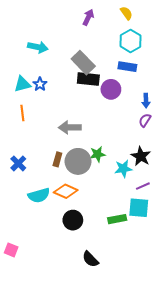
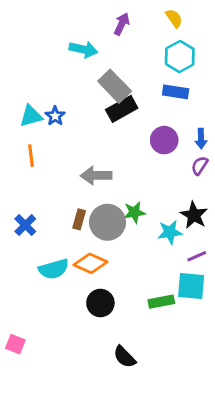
cyan arrow: (38, 47) -> (83, 49), moved
black rectangle: (88, 79) -> (122, 109), turned -35
purple circle: (111, 89) -> (164, 140), moved

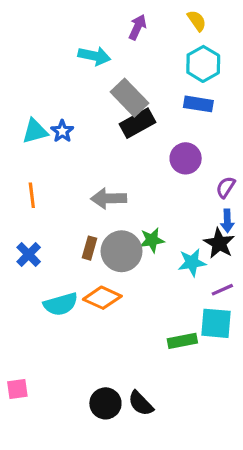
blue arrow: (201, 139) -> (227, 221), moved
orange line: (31, 156) -> (32, 195), moved
black circle: (100, 303) -> (105, 403), moved
pink square: (15, 344) -> (17, 389), turned -30

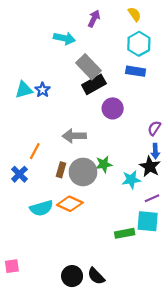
purple circle: (186, 158) -> (113, 108), moved
orange line: (32, 195) -> (35, 151), moved, turned 35

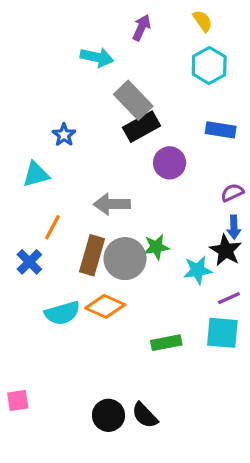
blue rectangle: (136, 71) -> (221, 130), moved
cyan triangle: (24, 90) -> (36, 174), moved
purple semicircle: (154, 128) -> (232, 193), turned 32
brown rectangle: (61, 170) -> (92, 255), size x1.6
green rectangle: (125, 233) -> (166, 343), moved

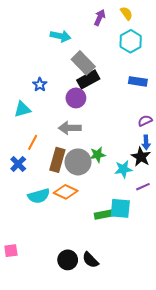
purple arrow: (141, 28) -> (100, 18), moved
purple circle: (170, 163) -> (76, 98), moved
cyan square: (222, 333) -> (120, 208), moved

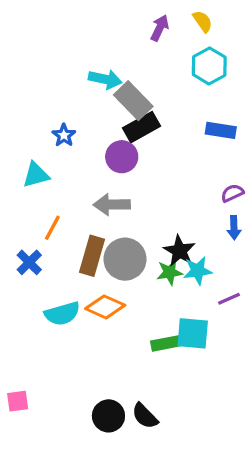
cyan arrow: (60, 36) -> (105, 79), moved
green star: (98, 155) -> (170, 272), moved
black star: (141, 157) -> (179, 251), moved

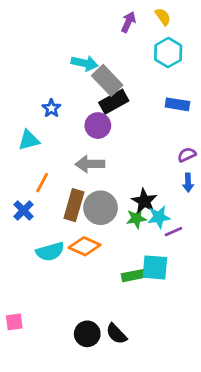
purple line: (229, 299) -> (173, 232), moved

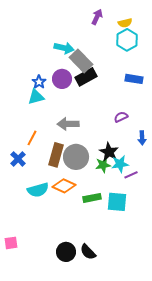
yellow semicircle: (163, 17) -> (125, 23), moved, turned 112
purple circle: (98, 126) -> (62, 79), moved
cyan triangle: (29, 140) -> (36, 97), moved
purple semicircle: (187, 155) -> (121, 117), moved
green rectangle: (134, 275) -> (92, 198), moved

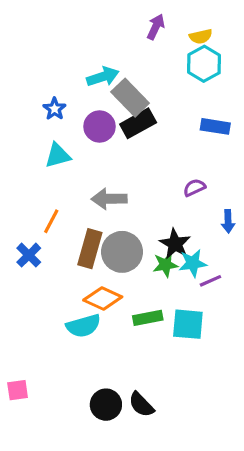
cyan arrow: (64, 48) -> (103, 77), turned -30
blue star: (39, 82) -> (54, 109), moved
cyan semicircle: (38, 190) -> (83, 326), moved

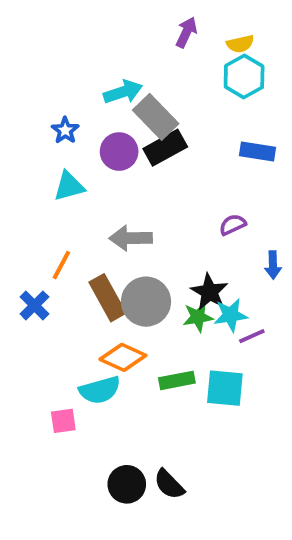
brown rectangle: (90, 249) -> (108, 298), turned -45
pink square: (18, 390) -> (63, 421), moved

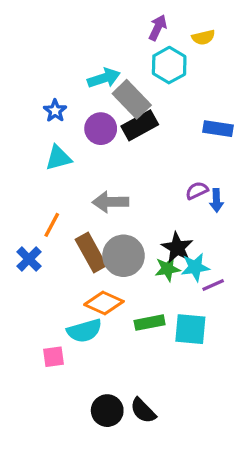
cyan hexagon: (244, 77) -> (169, 65), moved
blue arrow: (273, 265) -> (216, 200), moved

